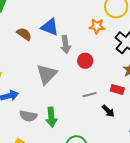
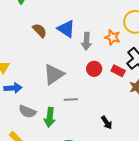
gray arrow: (66, 44) -> (86, 41), moved
red rectangle: (117, 90) -> (118, 71), moved
gray line: (89, 95) -> (71, 99), moved

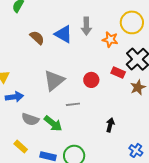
gray arrow: (86, 41) -> (86, 26), moved
red circle: (94, 69) -> (91, 80), moved
green arrow: (50, 117) -> (53, 124), turned -54
black arrow: (107, 123) -> (110, 125), turned -128

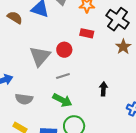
red rectangle: (118, 72) -> (87, 33), moved
red circle: (91, 80) -> (64, 50), moved
green arrow: (53, 124) -> (62, 100), moved

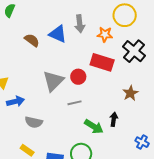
red rectangle: (87, 33) -> (102, 62), size x1.6
brown star: (123, 47) -> (130, 93), moved
green arrow: (62, 100) -> (94, 127), moved

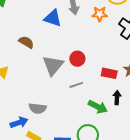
brown semicircle: (32, 40) -> (26, 42), moved
red rectangle: (102, 62) -> (109, 73), moved, size x0.7
blue arrow: (16, 101) -> (19, 122), moved

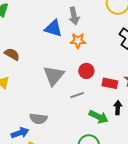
orange star: (100, 14) -> (78, 41), moved
brown semicircle: (26, 42) -> (12, 54), moved
red circle: (77, 59) -> (86, 71), moved

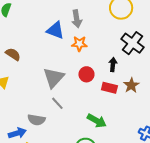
gray line: (77, 95) -> (57, 103), moved, turned 64
black arrow: (118, 108) -> (113, 64), moved

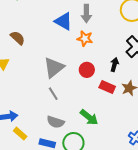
gray semicircle: (36, 120) -> (55, 122), moved

